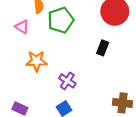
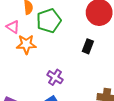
orange star: (36, 61) -> (26, 44), moved

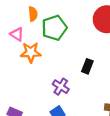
black rectangle: (88, 46) -> (87, 66), moved

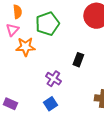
orange semicircle: (33, 14) -> (17, 12), moved
pink triangle: (17, 34) -> (12, 30), turned 40

